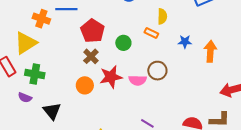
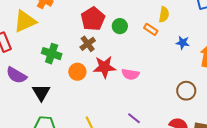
green circle: (123, 43) -> (120, 26), moved
brown circle: (157, 71) -> (186, 91), moved
green cross: (35, 74) -> (52, 54), moved
purple semicircle: (25, 98) -> (16, 75), size x1.5

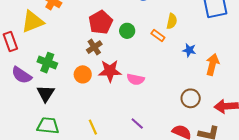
green cross: (52, 54) -> (47, 63), moved

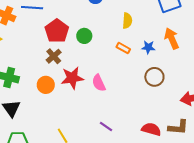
orange rectangle: (158, 35) -> (123, 48), moved
orange arrow: (212, 64) -> (172, 39), moved, turned -30
pink semicircle: (136, 79) -> (99, 83), turned 60
brown circle: (191, 98) -> (154, 77), moved

